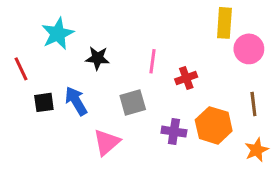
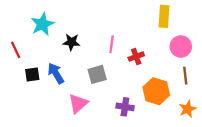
pink circle: (249, 49) -> (181, 47), moved
purple cross: (174, 132) -> (125, 107), moved

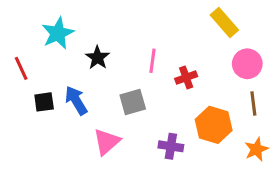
yellow rectangle: (164, 16) -> (224, 23), turned -45
black star: (71, 42) -> (98, 58), turned 30

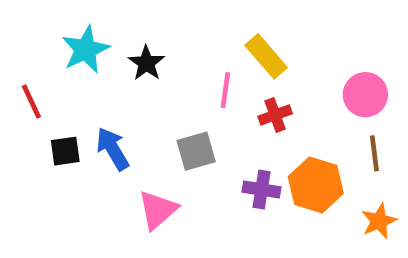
yellow rectangle: (224, 23) -> (266, 56), moved
black star: (98, 58) -> (146, 63), moved
purple cross: (171, 146) -> (262, 189), moved

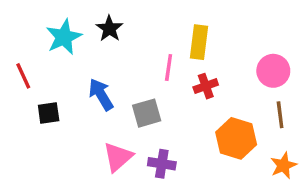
yellow rectangle: (266, 56) -> (199, 42), turned 48
black star: (146, 63) -> (109, 29), moved
blue arrow: (113, 149) -> (101, 94), moved
purple cross: (262, 189) -> (162, 164), moved

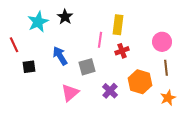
purple cross: (162, 164) -> (110, 91), moved, turned 35

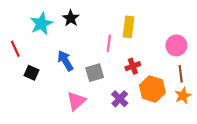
red cross: (122, 51) -> (133, 66), moved
black square: (29, 67) -> (32, 73), turned 32
orange star: (168, 98) -> (183, 96), moved

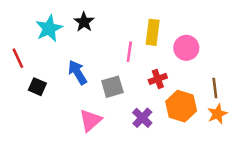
pink circle: (176, 45) -> (186, 48), moved

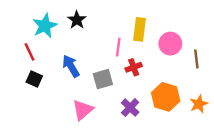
red line: (18, 58) -> (29, 52), moved
red cross: (158, 79) -> (134, 67), moved
brown line: (215, 88) -> (196, 59), moved

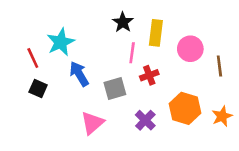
black star: (77, 20) -> (123, 22), moved
cyan star: (45, 26) -> (61, 42), moved

